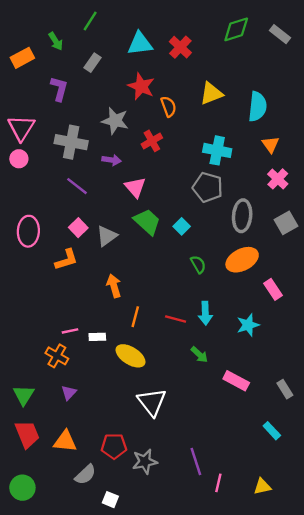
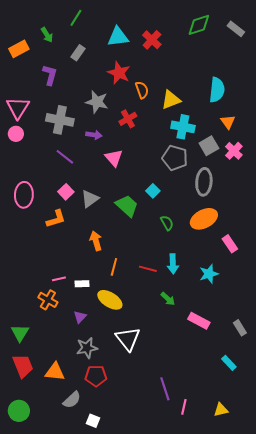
yellow triangle: (211, 93) -> (171, 100), moved
green trapezoid: (147, 222) -> (127, 206), moved
gray square: (286, 223) -> (209, 146), moved
purple triangle: (69, 393) -> (80, 317), moved
gray star: (145, 462) -> (87, 348), moved

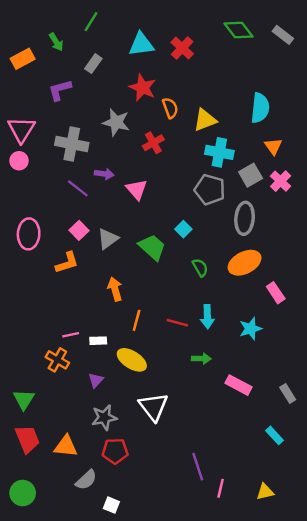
green diamond: (199, 25) -> (239, 30), turned 70
purple L-shape: (50, 75) -> (60, 90), turned -120
purple arrow: (94, 135) -> (104, 174), moved
green arrow: (168, 299) -> (201, 359), turned -42

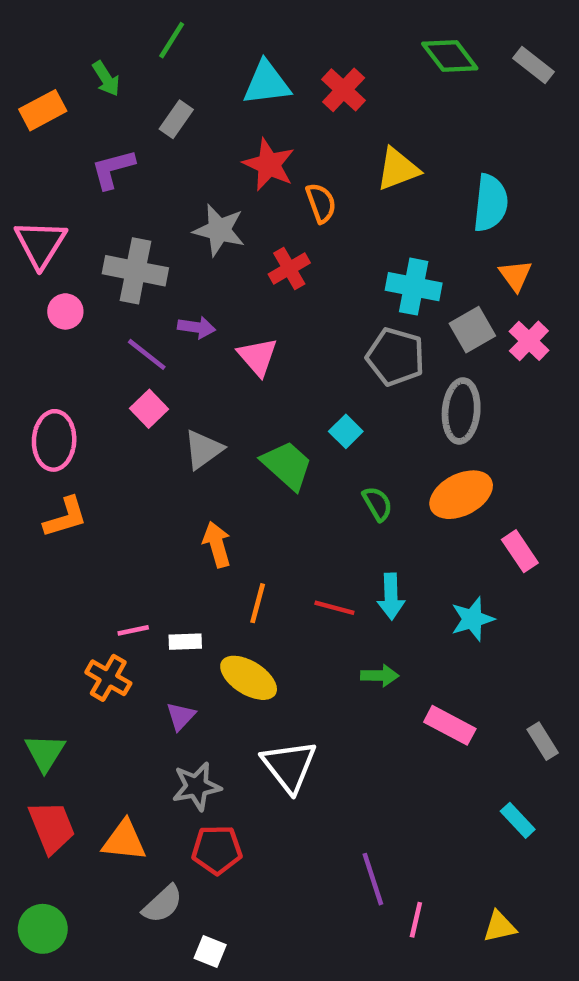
yellow triangle: (205, 120) -> (398, 169), moved
pink circle: (19, 161) -> (65, 311), moved
pink square: (79, 230) -> (149, 409), moved
orange L-shape: (67, 263) -> (65, 517), moved

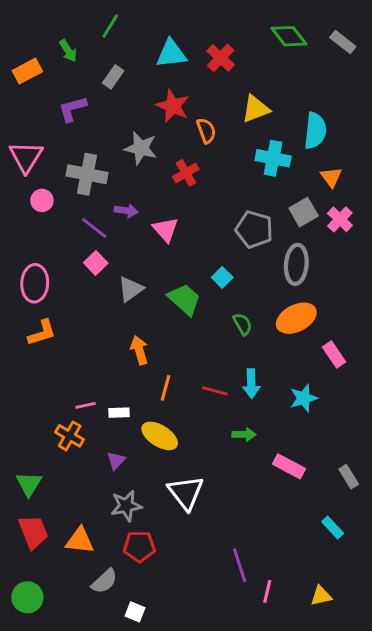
cyan cross: (414, 287) -> (273, 158), moved

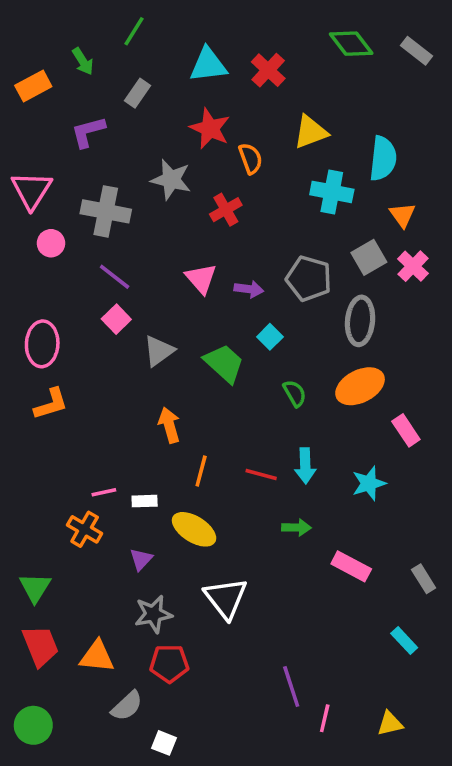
purple arrow: (126, 211) -> (249, 289), moved

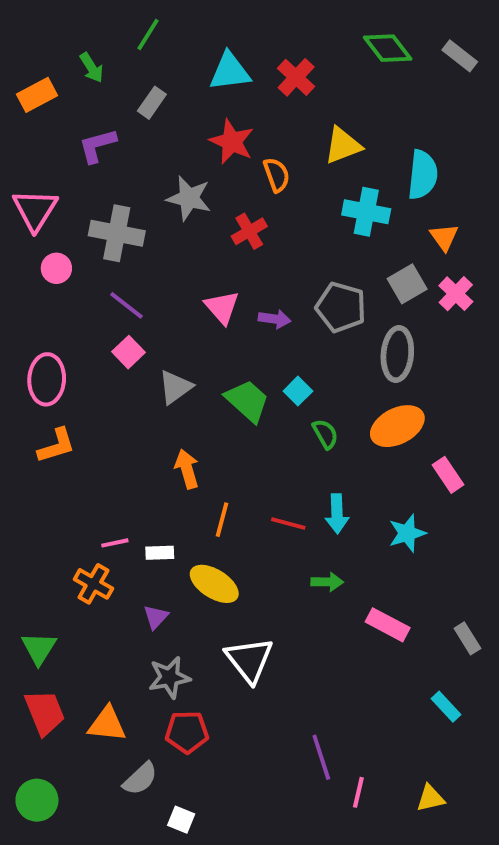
cyan square: (270, 337) -> (298, 391), moved

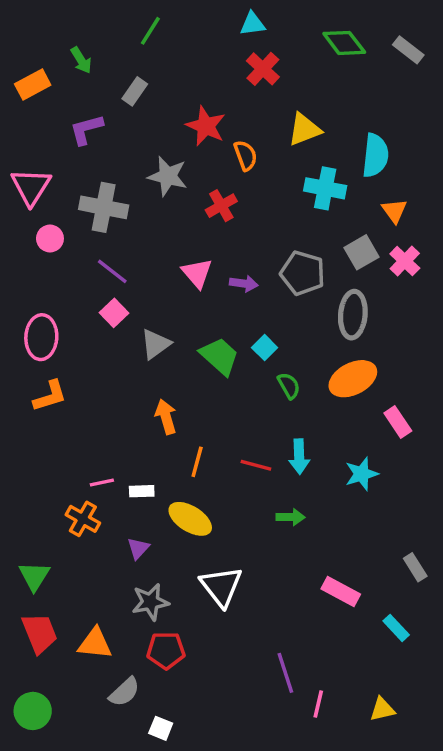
green line: (148, 34) -> (150, 31), moved
cyan triangle: (230, 72) -> (252, 24), moved, size x0.7
pink rectangle: (388, 625) -> (341, 592), moved

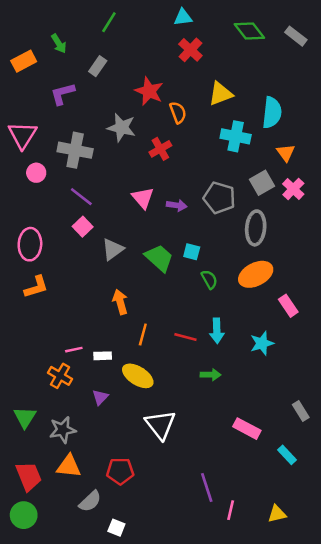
cyan square: (265, 348) -> (192, 252), turned -30
gray star: (150, 602) -> (63, 430), moved
red trapezoid: (40, 633) -> (29, 476), moved

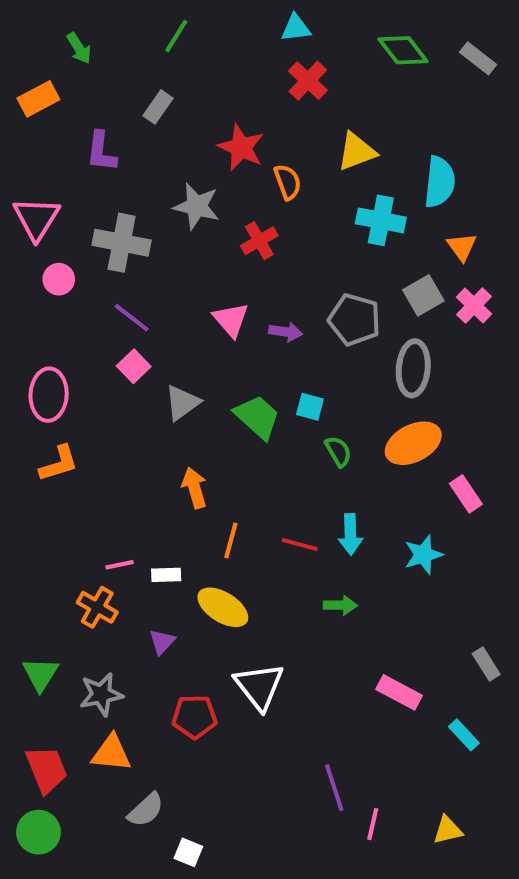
green arrow: (59, 44) -> (79, 48), moved
purple L-shape: (63, 94) -> (101, 152), turned -68
red pentagon: (120, 471) -> (194, 717), moved

